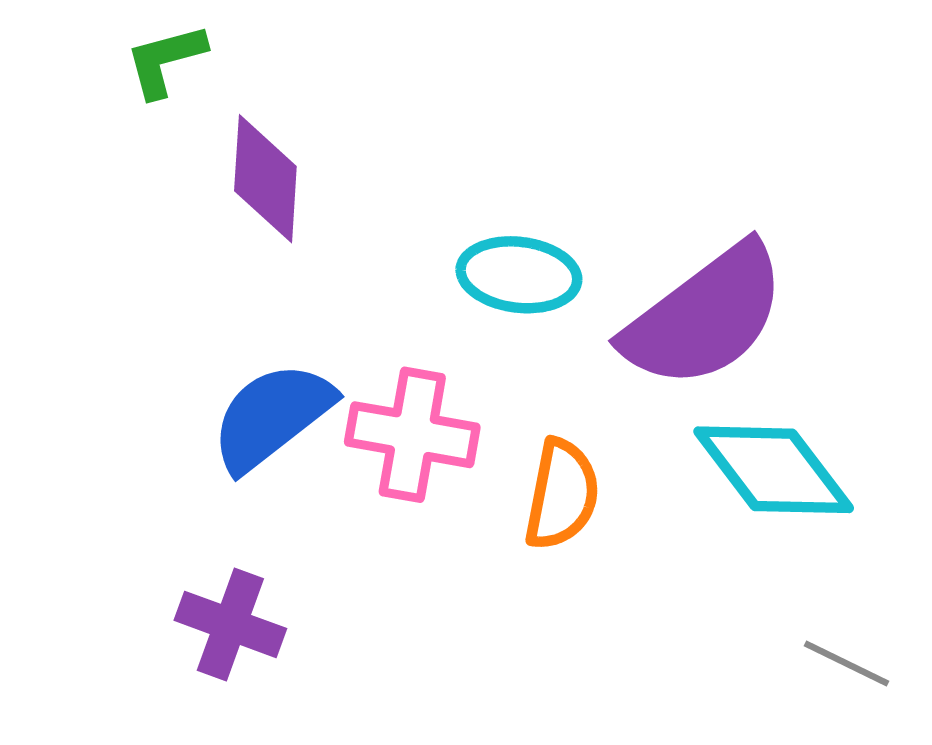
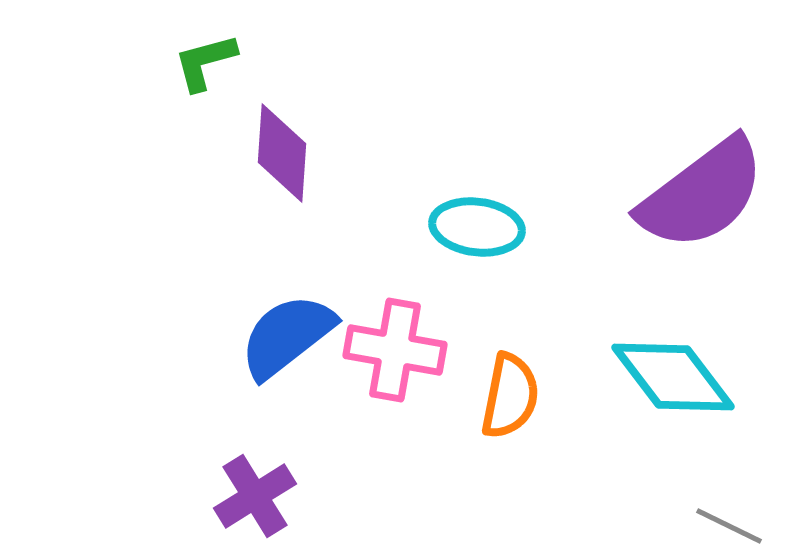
purple semicircle: (705, 316) -> (702, 194), moved
purple cross: (230, 624) -> (255, 496), turned 38

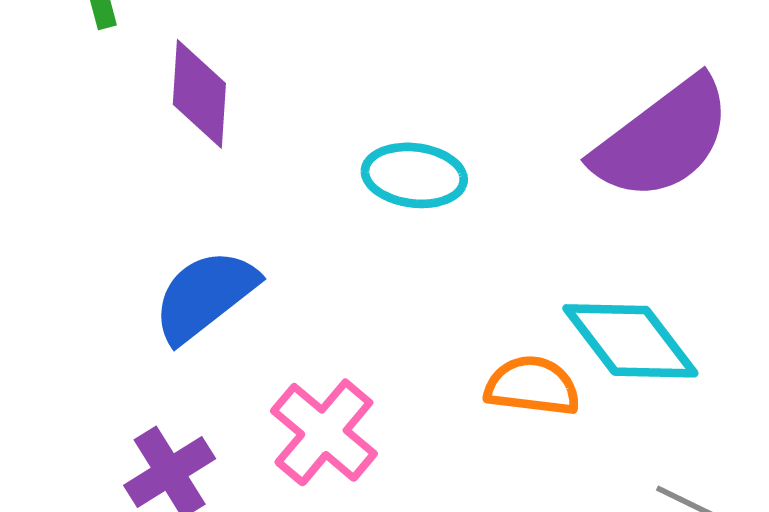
pink cross: (395, 350) -> (324, 432), moved, turned 30
orange semicircle: (510, 396) -> (532, 386), moved, turned -94

